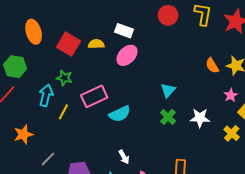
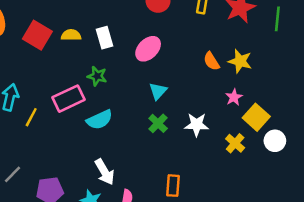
white rectangle: (124, 31) -> (105, 38), moved, turned 54
pink ellipse: (127, 55) -> (148, 49), moved
green star: (64, 78) -> (97, 76), moved
white arrow: (124, 157) -> (105, 172), size x1.5

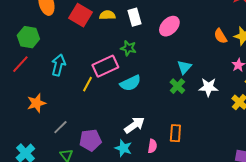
cyan triangle: (158, 91) -> (184, 67), moved
yellow line: (31, 117) -> (87, 84), moved
white arrow: (105, 172) -> (134, 125), turned -95
orange rectangle: (173, 186) -> (175, 133), moved

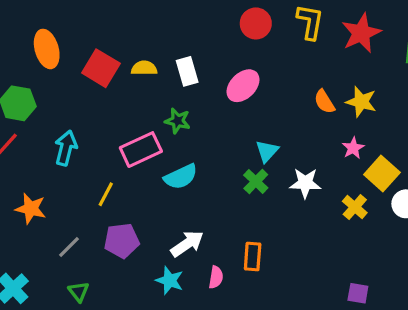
yellow line: (87, 84) -> (106, 194), moved
orange star: (36, 103) -> (31, 209), turned 30
purple pentagon: (90, 140) -> (122, 241), moved

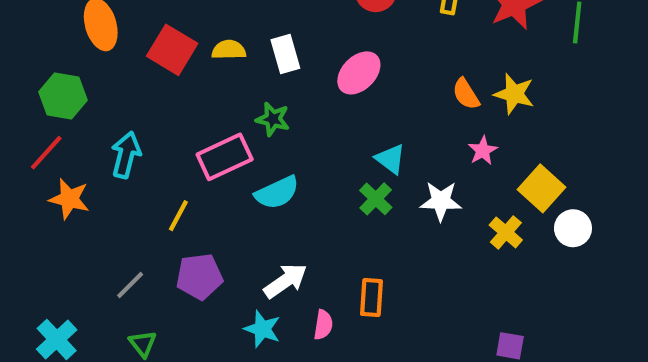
pink star: (353, 148) -> (483, 151), moved
cyan triangle: (267, 151) -> (390, 159), turned -35
orange star: (31, 209) -> (69, 199), moved

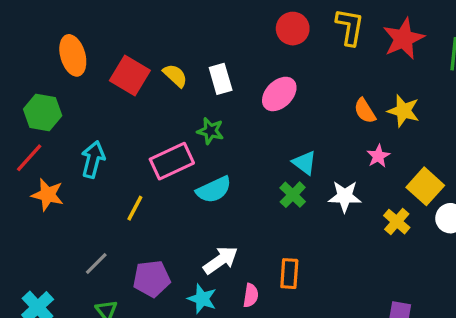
yellow semicircle: (229, 50) -> (175, 76), turned 44
purple pentagon: (199, 277) -> (152, 279), moved

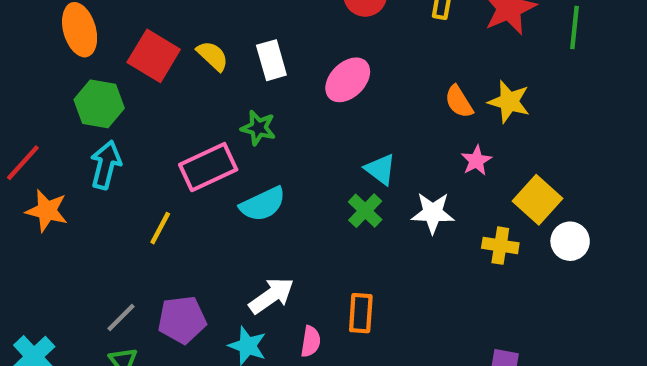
green hexagon: (43, 112) -> (99, 104), moved
yellow cross: (397, 222) -> (500, 246), turned -32
gray line: (96, 264) -> (121, 317), moved

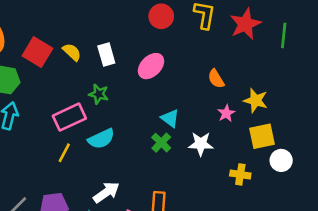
yellow star: (509, 102) -> (256, 100), moved
yellow square: (537, 200) -> (262, 136), turned 36
yellow line: (160, 228) -> (64, 153), moved
yellow cross: (500, 246) -> (240, 174), moved

